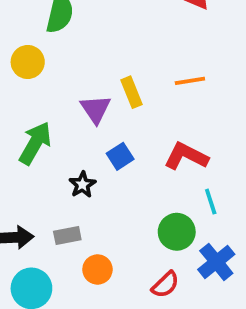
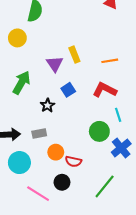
orange line: (190, 81) -> (110, 61), moved
red semicircle: (165, 285) -> (73, 161), moved, turned 56

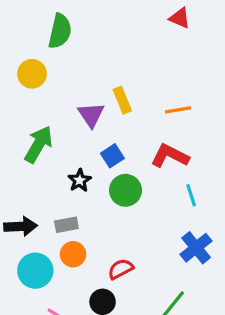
green circle: (99, 131) -> (126, 190), moved
orange circle: (56, 152) -> (73, 254), moved
red semicircle: (73, 161) -> (121, 269), turned 140

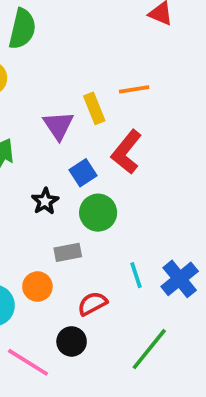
orange line: (178, 110) -> (134, 89), moved
red L-shape: (170, 156) -> (127, 152), moved, turned -78
cyan line: (191, 195) -> (136, 275), moved
gray rectangle: (66, 225) -> (68, 252), moved

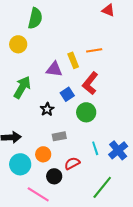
purple triangle: (58, 125) -> (54, 69), turned -48
green circle: (98, 213) -> (86, 112), moved
black circle: (72, 341) -> (54, 176), moved

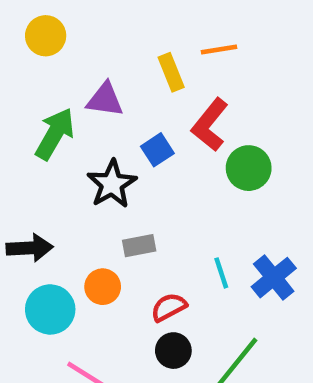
purple triangle: (54, 69) -> (105, 100), moved
black star: (47, 109) -> (112, 184), size x1.5
green circle: (86, 112) -> (249, 168), moved
black circle: (54, 176) -> (173, 351), moved

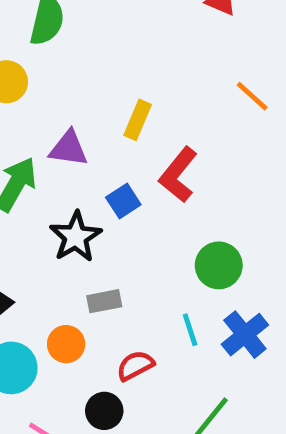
orange line: (219, 49) -> (252, 96), moved, turned 51
yellow rectangle: (171, 72) -> (138, 120), turned 45
green circle: (249, 168) -> (219, 265), moved
black circle: (173, 351) -> (104, 411), moved

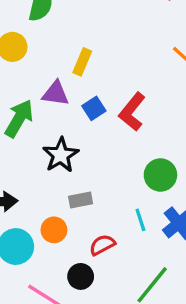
yellow rectangle: (138, 120) -> (82, 62), moved
blue square: (123, 201) -> (94, 108), moved

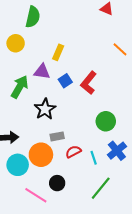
cyan line: (140, 220) -> (94, 158), moved
orange circle: (54, 230) -> (41, 155), size x1.5
red semicircle: (102, 245) -> (73, 152), moved

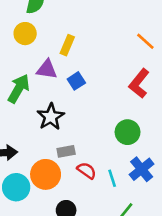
yellow circle: (16, 43) -> (25, 34), moved
red L-shape: (89, 83) -> (139, 83), moved
red semicircle: (73, 152) -> (87, 171), turned 63

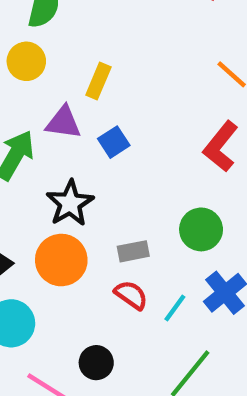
gray rectangle: (66, 151) -> (133, 251), moved
orange circle: (46, 174) -> (61, 260), moved
cyan line: (112, 178) -> (175, 308), turned 54

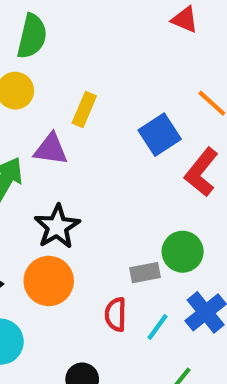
blue square: (114, 142) -> (160, 135), moved, size x1.4
gray rectangle: (133, 251) -> (145, 273), moved
red semicircle: (131, 295) -> (116, 314), turned -124

